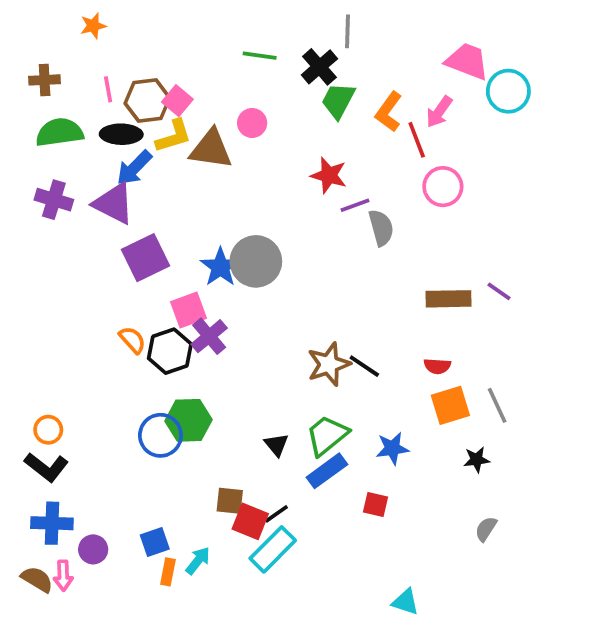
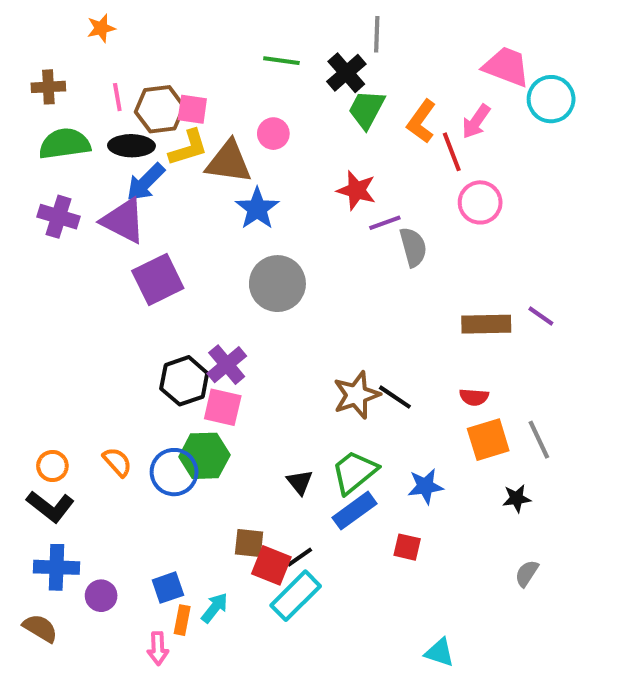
pink square: (177, 101) -> (192, 109), turned -32
blue star: (220, 267) -> (257, 209), moved
pink square: (189, 310) -> (223, 407), moved, turned 33
orange semicircle: (132, 340) -> (117, 462), moved
pink arrow: (63, 576) -> (158, 648), moved

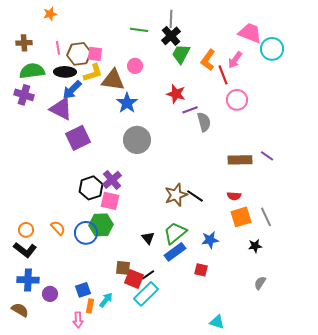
gray line: (377, 34) -> (171, 19), moved
purple cross: (59, 217) -> (24, 95), moved

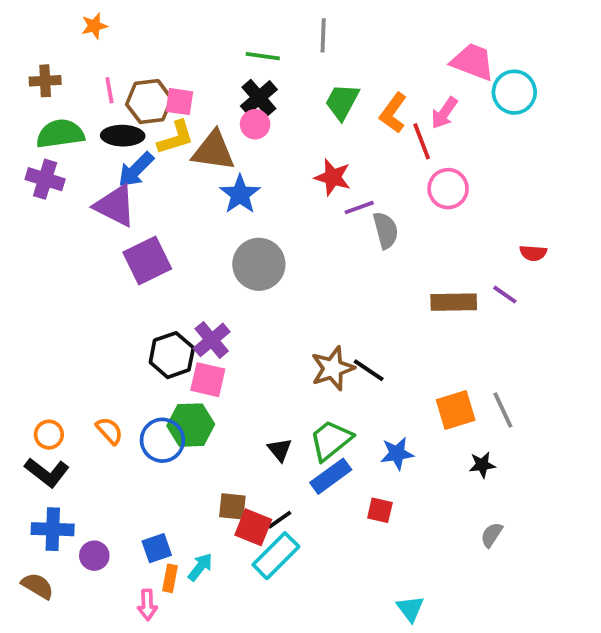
black cross: (171, 36) -> (259, 98), moved
red semicircle: (234, 196) -> (533, 253), moved
cyan triangle: (217, 322) -> (410, 609), turned 35

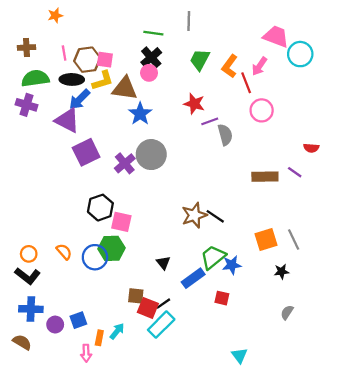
purple cross: (212, 340) -> (125, 163), moved
green trapezoid: (331, 440) -> (213, 257), moved
blue square: (157, 548) -> (78, 320), moved

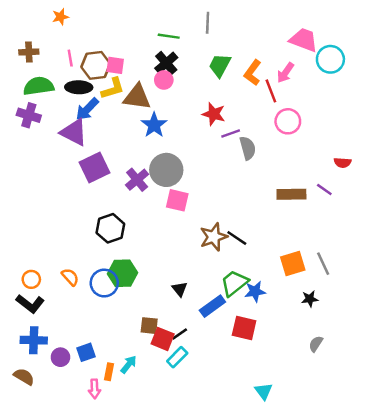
pink square: (121, 222) -> (177, 200), moved
red square: (222, 298) -> (244, 328), size x1.5
cyan rectangle: (161, 325) -> (177, 357), size x0.7

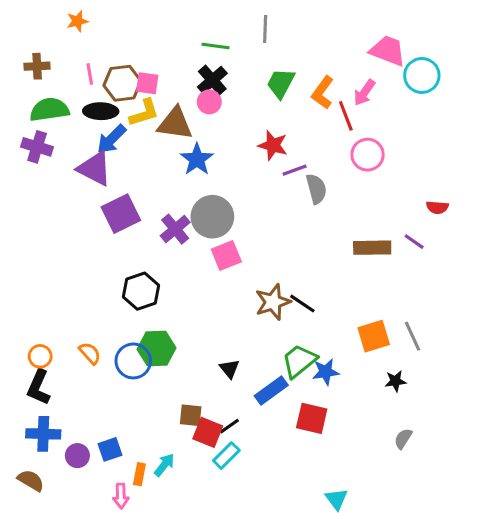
pink square: (177, 200) -> (226, 255), turned -35
black L-shape: (30, 304) -> (39, 387), turned 76

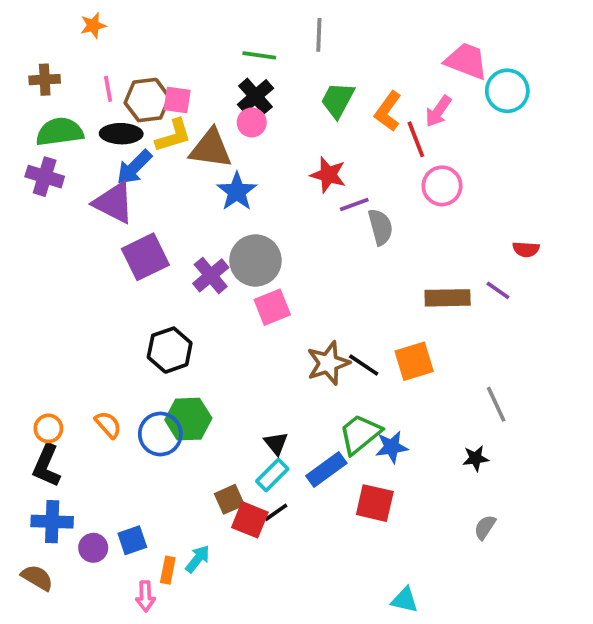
orange square: (374, 336) -> (414, 361), moved
brown square: (191, 415) -> (229, 499), turned -30
cyan rectangle: (226, 456) -> (272, 475), moved
cyan triangle: (336, 499) -> (405, 600), turned -40

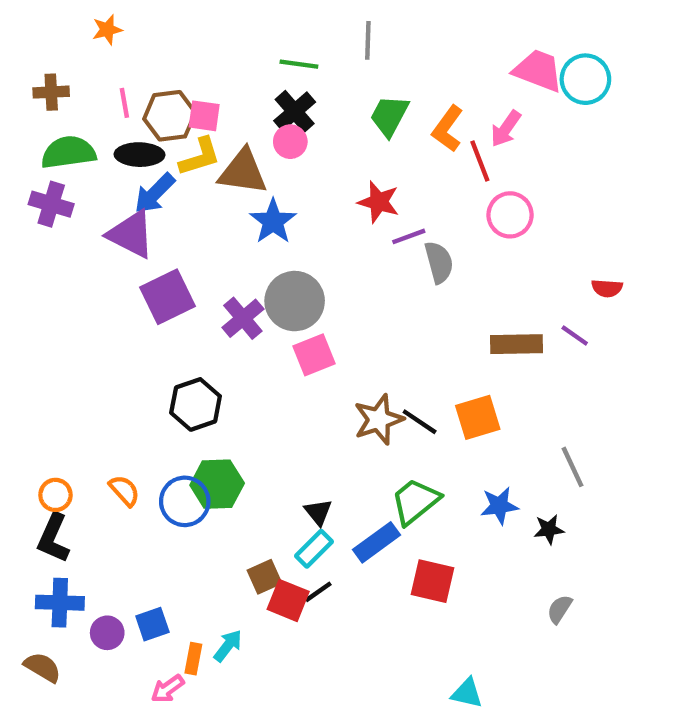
cyan circle: (507, 91) -> (585, 79), moved
blue star: (392, 447) -> (499, 506), moved
pink arrow: (145, 596) -> (168, 689), turned 56

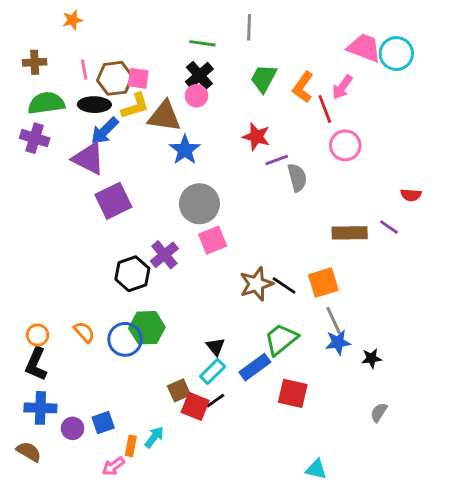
purple cross: (243, 318) -> (164, 255), moved
gray line: (572, 467) -> (334, 320), moved

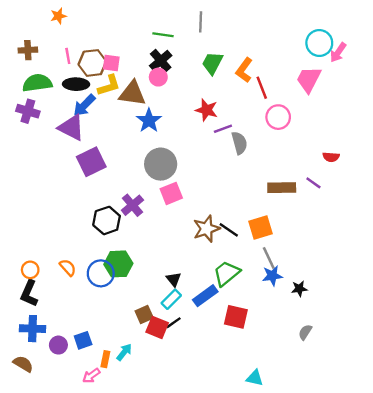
pink trapezoid: (364, 48) -> (309, 79), moved, turned -84
pink arrow: (342, 87) -> (338, 52), moved

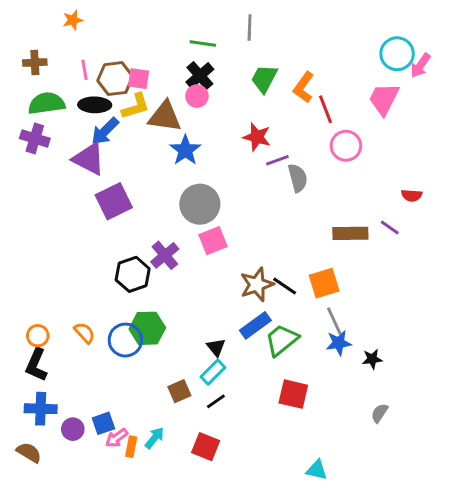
blue rectangle: (205, 296) -> (255, 325), moved
red square: (157, 327) -> (206, 447), moved
pink arrow: (91, 376) -> (117, 438), moved

